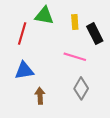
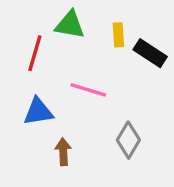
black rectangle: (95, 34) -> (150, 53), turned -30
pink line: (75, 57) -> (88, 90), moved

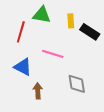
blue triangle: (38, 112) -> (23, 67), turned 36
gray diamond: (128, 140) -> (77, 84), turned -40

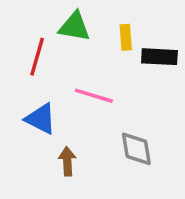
black rectangle: (90, 32) -> (159, 57), turned -30

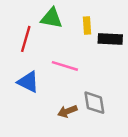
brown arrow: (67, 161) -> (67, 111), moved, turned -108

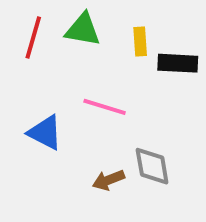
red line: (26, 39) -> (33, 37), moved

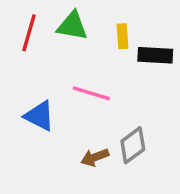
gray diamond: (152, 166) -> (133, 145), turned 63

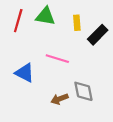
black rectangle: (155, 55) -> (98, 35), turned -48
gray diamond: (133, 145) -> (83, 91), turned -65

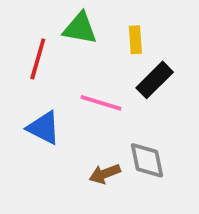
red line: (18, 21) -> (38, 59), moved
black rectangle: (98, 35) -> (155, 80), moved

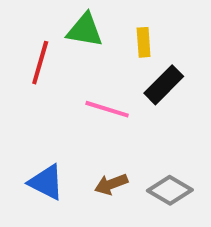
blue triangle: (44, 128) -> (46, 182), moved
gray diamond: (147, 160) -> (170, 190), moved, turned -48

